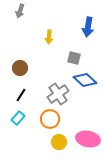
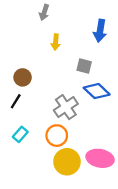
gray arrow: (20, 11) -> (44, 12), moved
black line: (21, 95) -> (16, 101), moved
yellow circle: (59, 142) -> (67, 162), size x1.5

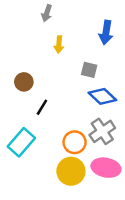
black line: (16, 101) -> (42, 107), moved
gray cross: (66, 107) -> (102, 131), moved
cyan rectangle: (20, 134) -> (21, 142), size x1.6
orange circle: (57, 136) -> (75, 142), moved

